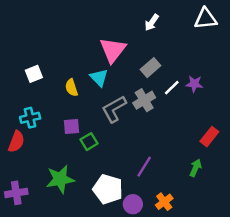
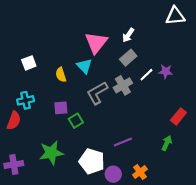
white arrow: (152, 22) -> (128, 35), moved
purple line: (144, 167) -> (123, 142), turned 36

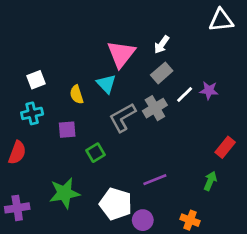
cyan cross: (26, 100) -> (32, 113), moved
purple square: (61, 108) -> (67, 130), moved
orange cross: (140, 172) -> (190, 220), moved, turned -32

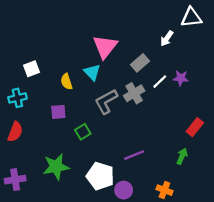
white arrow: (162, 45) -> (167, 38), moved
cyan cross: (32, 113) -> (17, 98), moved

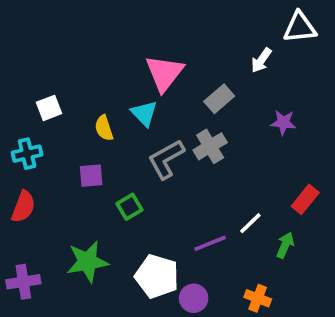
white line: (160, 82) -> (250, 223), moved

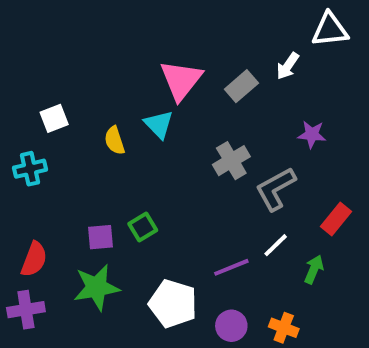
gray rectangle: (219, 99) -> (241, 86), moved
gray L-shape: (166, 159) -> (276, 189), moved
purple square: (91, 176) -> (100, 237), moved
red semicircle: (23, 207) -> (34, 259), moved
purple circle: (194, 298) -> (231, 326), moved

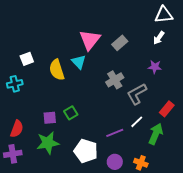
white arrow: (288, 66) -> (159, 38), moved
yellow semicircle: (115, 140) -> (57, 70), size x1.5
green arrow: (314, 269) -> (156, 134), size x1.5

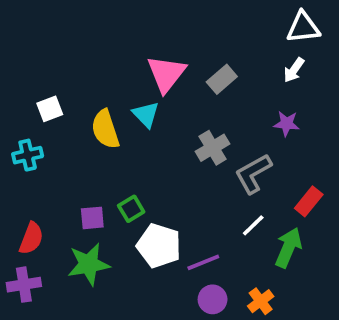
purple line: (115, 133) -> (203, 262), moved
white pentagon: (86, 151) -> (159, 246), moved
orange cross: (141, 163) -> (261, 301), turned 32

